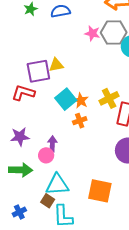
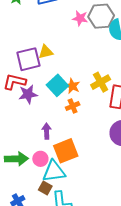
purple star: (20, 137) -> (28, 94), moved
pink circle: (46, 155) -> (40, 159), moved
orange square: (100, 191) -> (66, 151), moved, turned -30

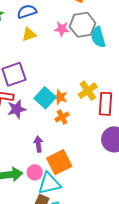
yellow triangle: (46, 52) -> (29, 34), moved

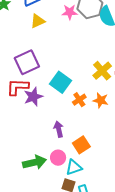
orange star: (60, 97) -> (101, 100), moved
orange square: (59, 162) -> (81, 145), size x0.7
cyan triangle: (49, 184) -> (74, 167), size x0.7

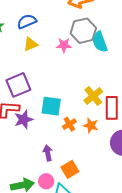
pink star: (70, 12) -> (64, 45), moved
cyan square: (60, 82) -> (51, 106), turned -30

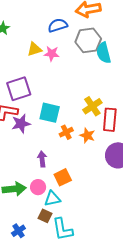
blue semicircle: (27, 21) -> (58, 25), moved
pink star: (64, 45) -> (52, 54), moved

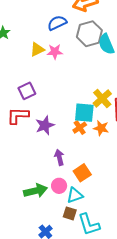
purple square: (19, 89) -> (27, 91), size x0.7
cyan square: (50, 113) -> (84, 113), moved
purple star: (21, 124) -> (45, 125), moved

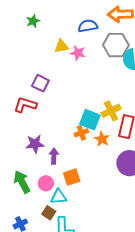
purple square: (27, 91) -> (40, 83), turned 36
purple star: (45, 125) -> (35, 144), moved
green arrow: (36, 191) -> (22, 182), turned -120

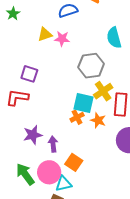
gray hexagon: (116, 45) -> (91, 66), moved
orange square: (72, 177) -> (74, 162), turned -30
pink circle: (46, 183) -> (49, 172), size x1.5

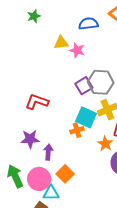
purple square: (29, 74) -> (84, 86), moved, turned 30
red L-shape: (17, 97) -> (37, 102), moved
orange star: (98, 120) -> (105, 144), moved

